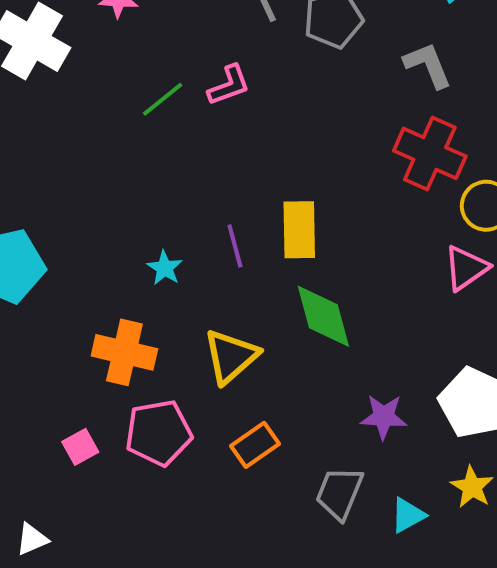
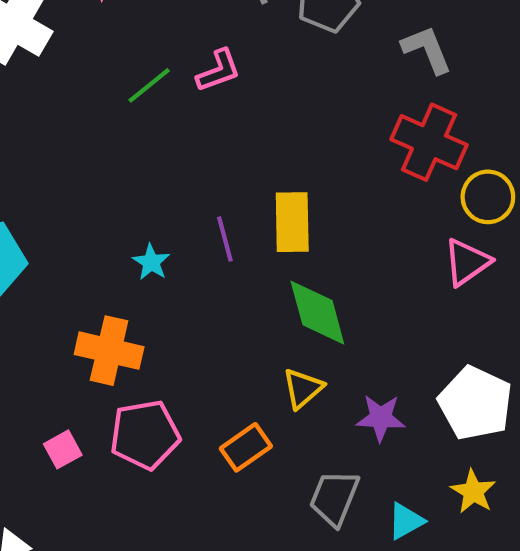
yellow triangle: (231, 356) -> (303, 388), moved, size x0.7

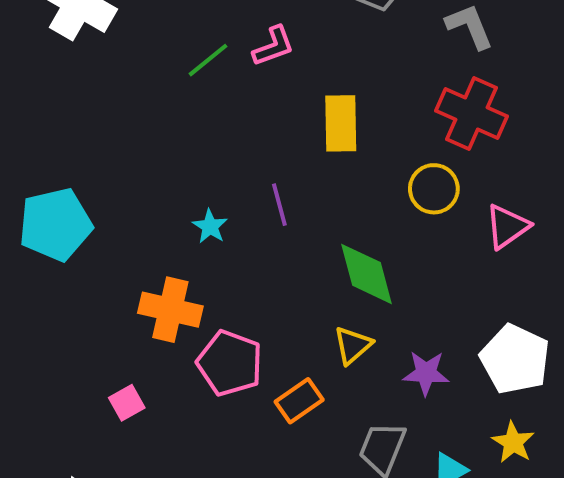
yellow circle: (488, 197) -> (434, 189), moved
yellow rectangle: (292, 222) -> (341, 123), moved
pink pentagon: (145, 435) -> (230, 363), moved, turned 30

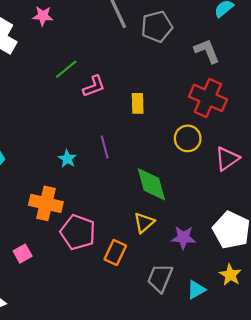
pink L-shape: (273, 46) -> (94, 86), moved
yellow rectangle: (341, 123) -> (138, 103), size x0.7
orange rectangle: (299, 401) -> (115, 252), turned -30

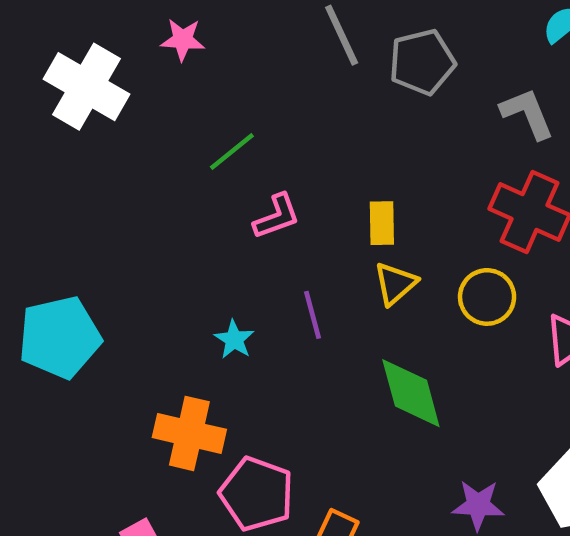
pink L-shape: (94, 86) -> (277, 216), moved
yellow triangle: (144, 223) -> (395, 284), moved

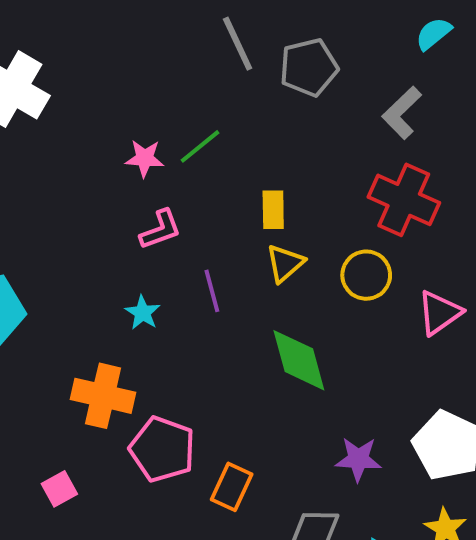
pink star: (183, 40) -> (145, 158), moved
gray L-shape: (527, 113) -> (402, 113), turned -112
green line: (232, 152) -> (200, 146), moved
pink L-shape: (277, 216) -> (160, 230), moved

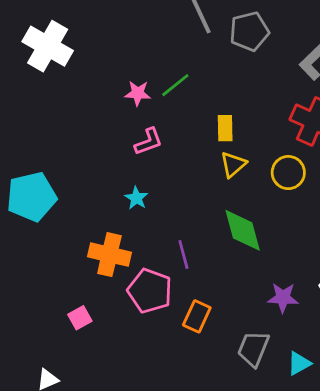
purple line: (212, 291) -> (183, 255), moved

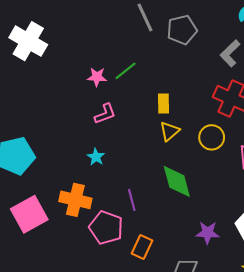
pink square: (80, 318) -> (29, 214), moved, size x2.0

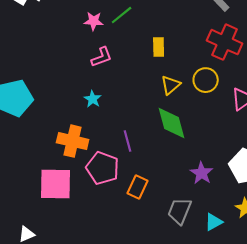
yellow triangle: (170, 131) -> (171, 85), moved
pink square: (29, 214) -> (56, 184), moved, turned 30
purple star: (208, 233) -> (202, 173), turned 30

